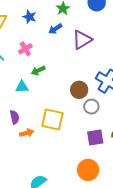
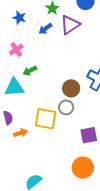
purple triangle: (82, 40) -> (70, 25), moved
cyan triangle: (22, 87) -> (14, 87), size x1.5
gray circle: (91, 107) -> (66, 107), moved

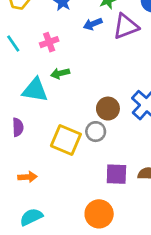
orange arrow: (21, 133) -> (27, 177), moved

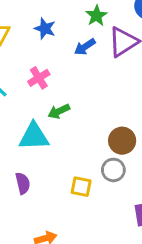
yellow square: (66, 140) -> (81, 187), size x0.6

